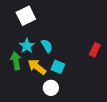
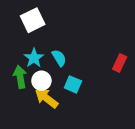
yellow arrow: (37, 67) -> (47, 98), moved
white circle: (51, 88) -> (41, 81), moved

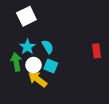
red rectangle: (120, 63) -> (96, 51), turned -32
cyan square: (73, 84) -> (51, 66), moved

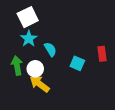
cyan star: (27, 47) -> (29, 39), moved
cyan square: (51, 66) -> (77, 63), moved

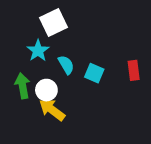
white square: (28, 17) -> (53, 22), moved
cyan square: (77, 63) -> (94, 73), moved

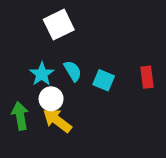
cyan star: (38, 51) -> (42, 74), moved
green arrow: (23, 86) -> (20, 116), moved

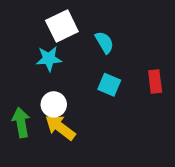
cyan semicircle: (73, 71) -> (104, 42), moved
cyan star: (42, 74) -> (49, 59), moved, turned 30

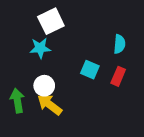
cyan semicircle: (104, 42) -> (120, 44), moved, turned 36
red rectangle: (155, 82) -> (118, 76), moved, turned 30

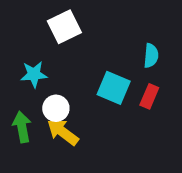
cyan star: (40, 48) -> (34, 74), moved
cyan square: (90, 70) -> (114, 88), size x1.4

